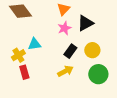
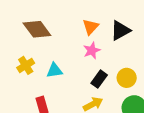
black triangle: (85, 23) -> (120, 31), moved
yellow cross: (18, 55) -> (26, 65), moved

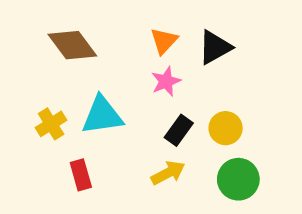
yellow cross: (26, 65) -> (51, 124), moved
cyan triangle: (54, 70) -> (102, 115), size x1.5

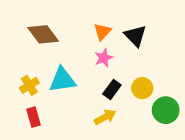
black triangle: (215, 47) -> (135, 36), turned -45
red rectangle: (81, 175) -> (33, 117), moved
green circle: (238, 179) -> (166, 110), moved

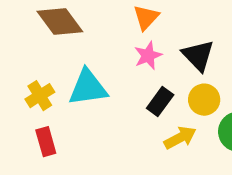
black triangle: (135, 36) -> (198, 56), moved
yellow arrow: (105, 117) -> (180, 138), moved

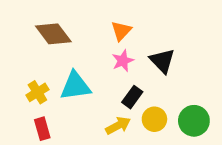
yellow circle: (204, 100) -> (154, 119), moved
yellow arrow: (180, 138) -> (118, 126), moved

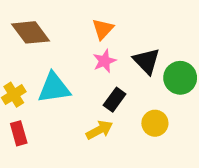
yellow circle: (154, 119) -> (155, 123), moved
green circle: (194, 121) -> (180, 78), moved

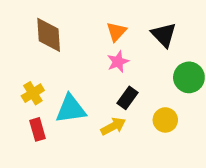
brown diamond: (30, 32) -> (49, 35), turned 33
black triangle: (147, 61) -> (164, 35), moved
cyan triangle: (54, 88) -> (71, 109), moved

